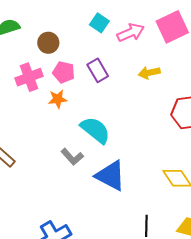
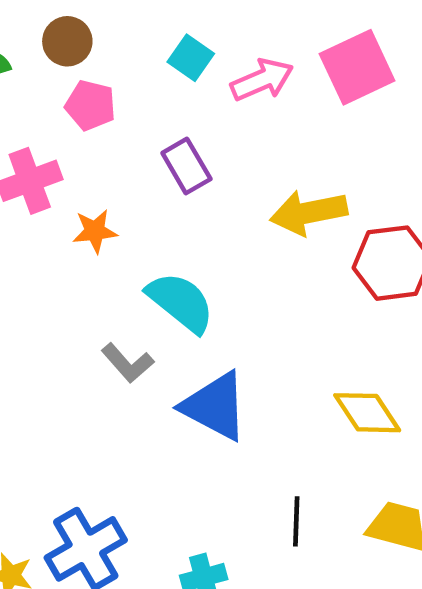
brown circle: (48, 43) -> (67, 41), moved
pink pentagon: (64, 72) -> (90, 105), moved
yellow arrow: (149, 73) -> (309, 212), moved, size x1.5

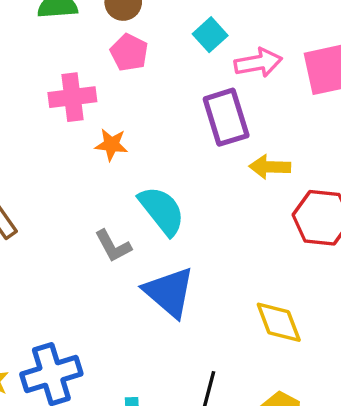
purple rectangle: (186, 166) -> (226, 117), moved, size x1.4
yellow arrow: (309, 212) -> (270, 167), size x0.7

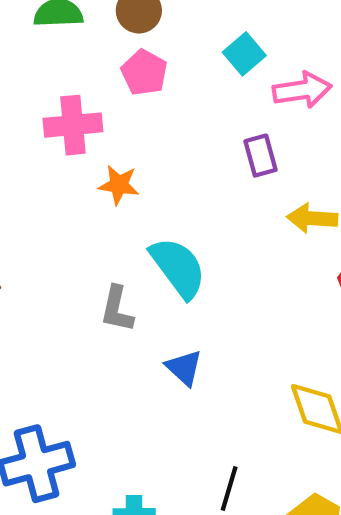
purple rectangle: (226, 117) -> (260, 156), size x0.6
gray L-shape: (113, 246) -> (117, 309), turned 39
blue triangle: (169, 292) -> (184, 368), size x0.6

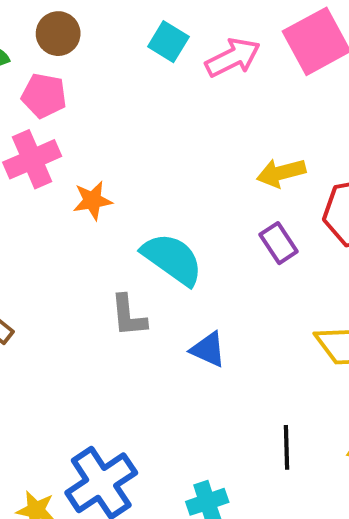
pink pentagon: (144, 73) -> (44, 96), moved
purple rectangle: (260, 156) -> (279, 243), moved

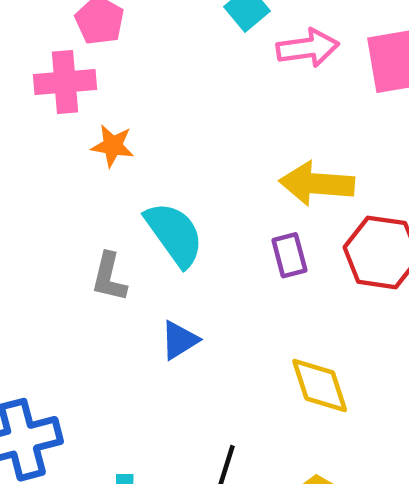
yellow arrow: (281, 173) -> (317, 184), size x1.4
blue triangle: (208, 350) -> (179, 340), turned 45

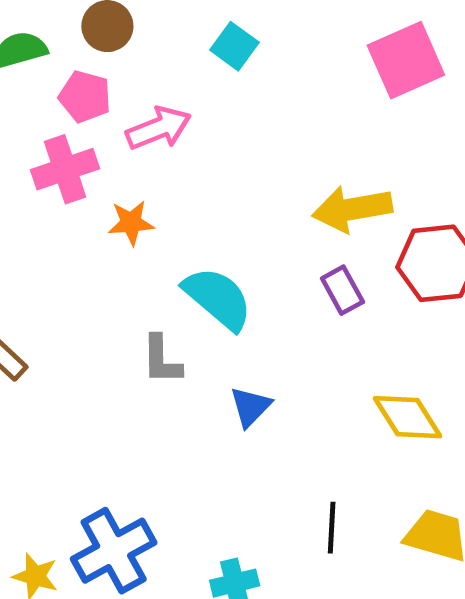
pink arrow: (308, 48) -> (159, 128), moved

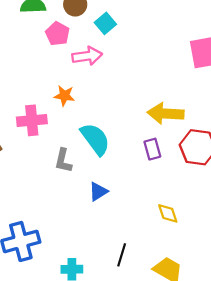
cyan square: (234, 46) -> (105, 23), moved
pink cross: (65, 169) -> (32, 120), moved
yellow diamond: (408, 417) -> (168, 213), size x0.7

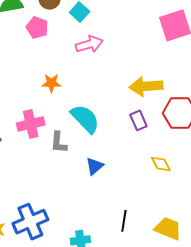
pink arrow: (87, 56) -> (89, 44), moved
pink cross: (32, 120) -> (31, 124), moved
yellow diamond: (168, 213) -> (161, 164), moved

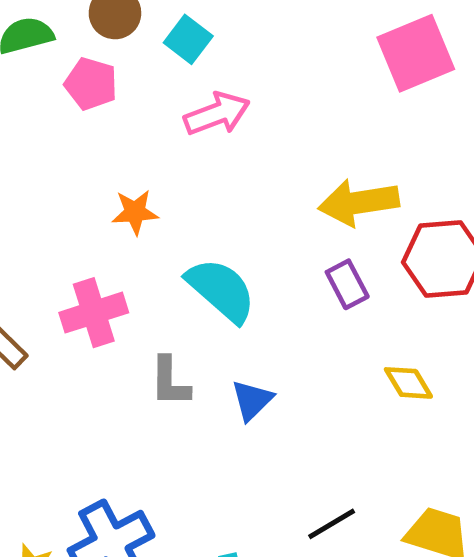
gray L-shape: (59, 142) -> (170, 382), moved
black line: (124, 221) -> (332, 524), turned 55

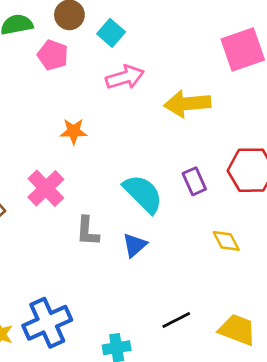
yellow arrow: (359, 202) -> (187, 104), moved
cyan semicircle: (221, 290) -> (143, 194), moved
pink cross: (94, 313) -> (46, 188), turned -30

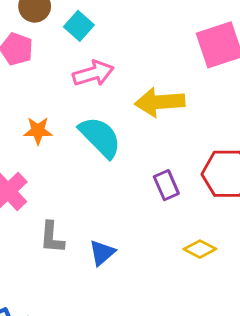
cyan semicircle: (143, 194) -> (100, 137), moved
yellow diamond: (226, 241) -> (200, 249), turned -36

